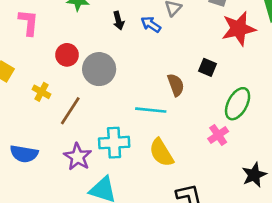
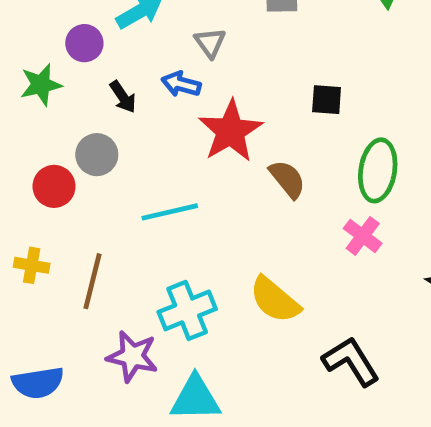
red star: (239, 29) -> (230, 131), moved
black square: (208, 67) -> (327, 100), moved
gray circle: (99, 69) -> (97, 155), moved, size x0.7
brown semicircle: (176, 85) -> (287, 179), moved
cyan line: (151, 110) -> (170, 212), moved

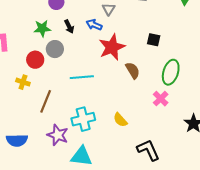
green star: (41, 85) -> (42, 28), moved
yellow cross: (32, 265) -> (23, 82), moved
yellow semicircle: (275, 300) -> (120, 120), size x0.7

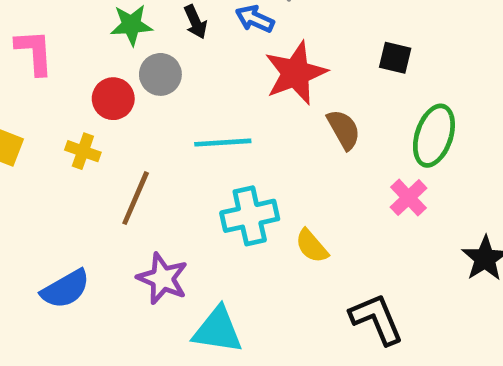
cyan cross: (83, 119) -> (250, 216), moved
blue semicircle: (17, 140) -> (65, 289), turned -30

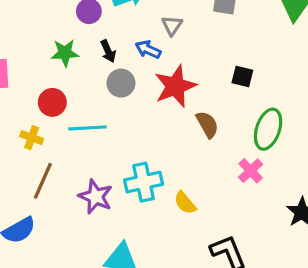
gray circle: (160, 74) -> (121, 83), moved
cyan line: (223, 143) -> (87, 128), moved
brown line: (136, 198) -> (43, 181), moved
purple star: (163, 278) -> (96, 197), moved

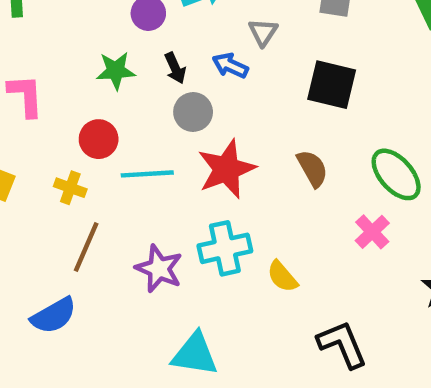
black square: (242, 76) -> (332, 85), moved, size x1.6
red star: (175, 86) -> (226, 169), moved
green ellipse: (268, 129) -> (396, 174), turned -60

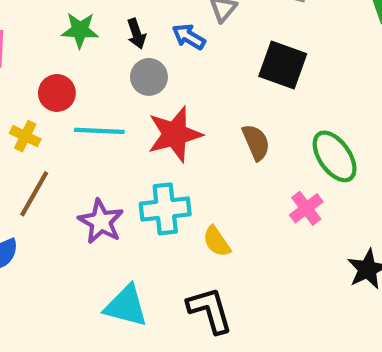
black L-shape: (342, 344) -> (210, 310), moved

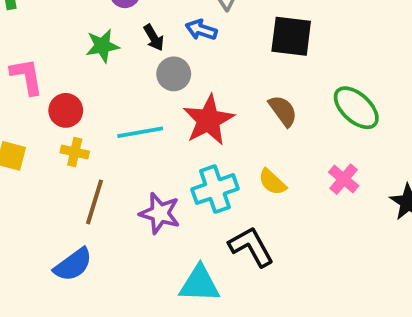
red circle: (57, 93) -> (66, 110), moved
pink cross: (306, 208) -> (344, 179), moved
yellow semicircle: (217, 241) -> (272, 182), moved
black L-shape: (210, 310) -> (251, 247), moved

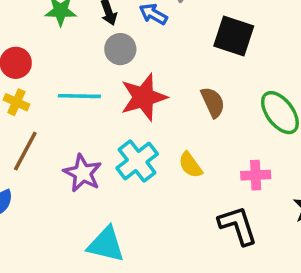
pink cross: (344, 179) -> (256, 175), turned 36
cyan cross: (215, 189) -> (137, 161), turned -30
black L-shape: (251, 247) -> (238, 226), moved

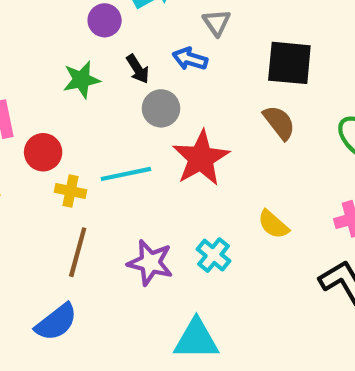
yellow cross: (16, 102) -> (71, 191), moved
brown semicircle: (213, 102) -> (279, 123), moved
cyan cross: (137, 161) -> (214, 255), moved, size x0.7

